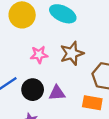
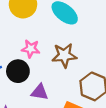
black circle: (33, 90) -> (18, 71), moved

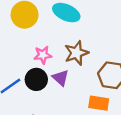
purple triangle: (40, 92) -> (61, 78), moved, turned 48

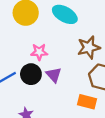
brown star: (76, 53) -> (89, 47), moved

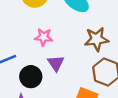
black circle: (31, 74) -> (31, 77), moved

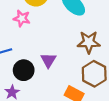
pink star: (44, 37) -> (22, 18), moved

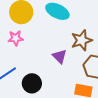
purple triangle: (48, 60) -> (60, 56), moved

